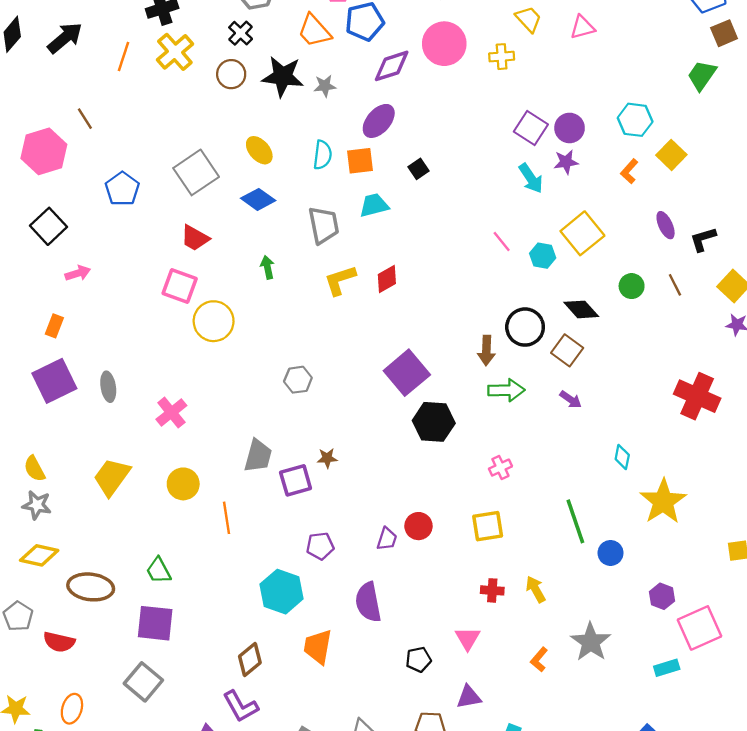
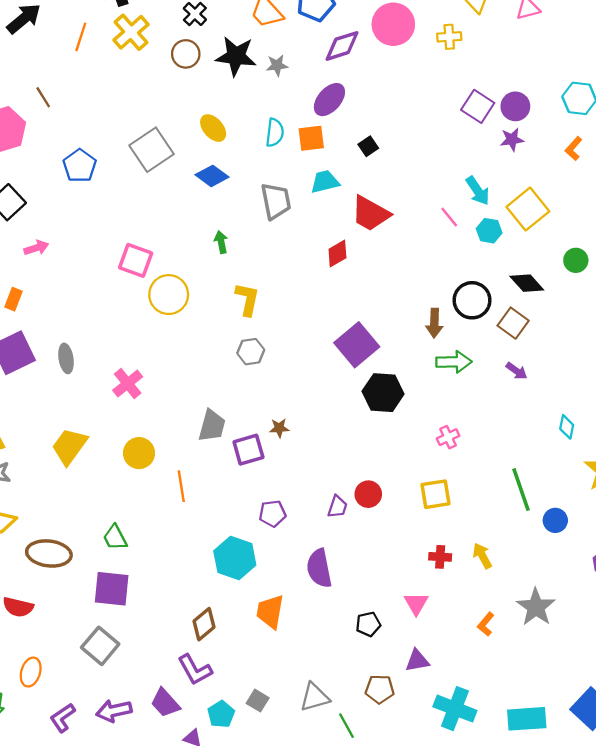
cyan arrow: (531, 178) -> (478, 191), moved
red trapezoid: (195, 238) -> (371, 214), moved, size x1.4
yellow L-shape: (340, 280) -> (247, 299), moved, turned 120

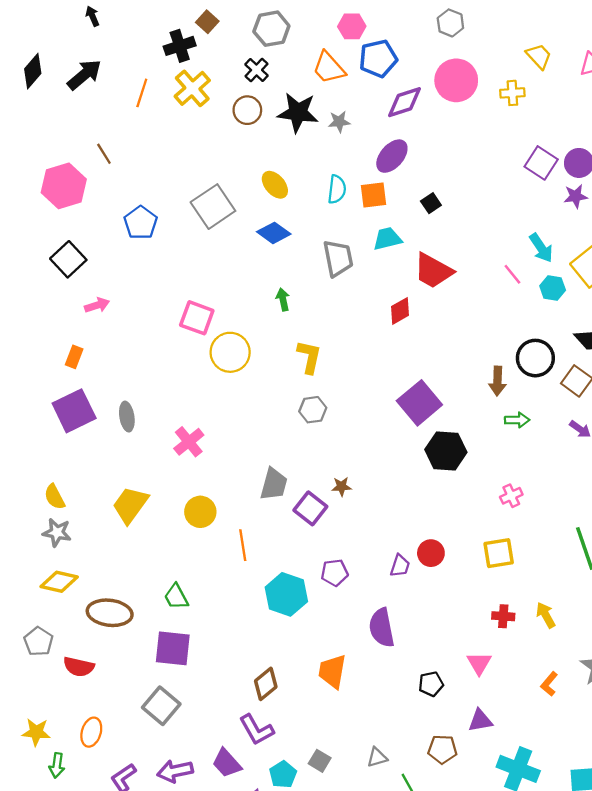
green arrow: (454, 362) -> (517, 420), size x0.7
purple square: (248, 450) -> (310, 508), turned -36
cyan hexagon: (235, 558) -> (286, 594), moved
gray triangle: (315, 697) -> (377, 757), size x0.7

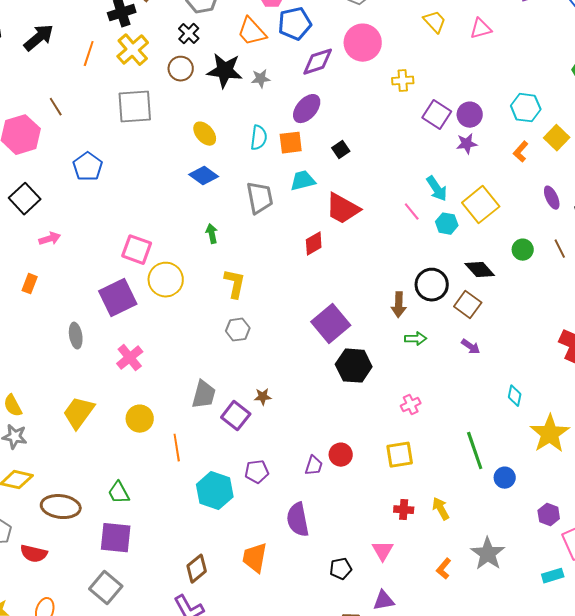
yellow cross: (512, 93) -> (403, 81), moved
gray square: (213, 207) -> (135, 107), moved, turned 30
purple square: (74, 411) -> (118, 298), moved

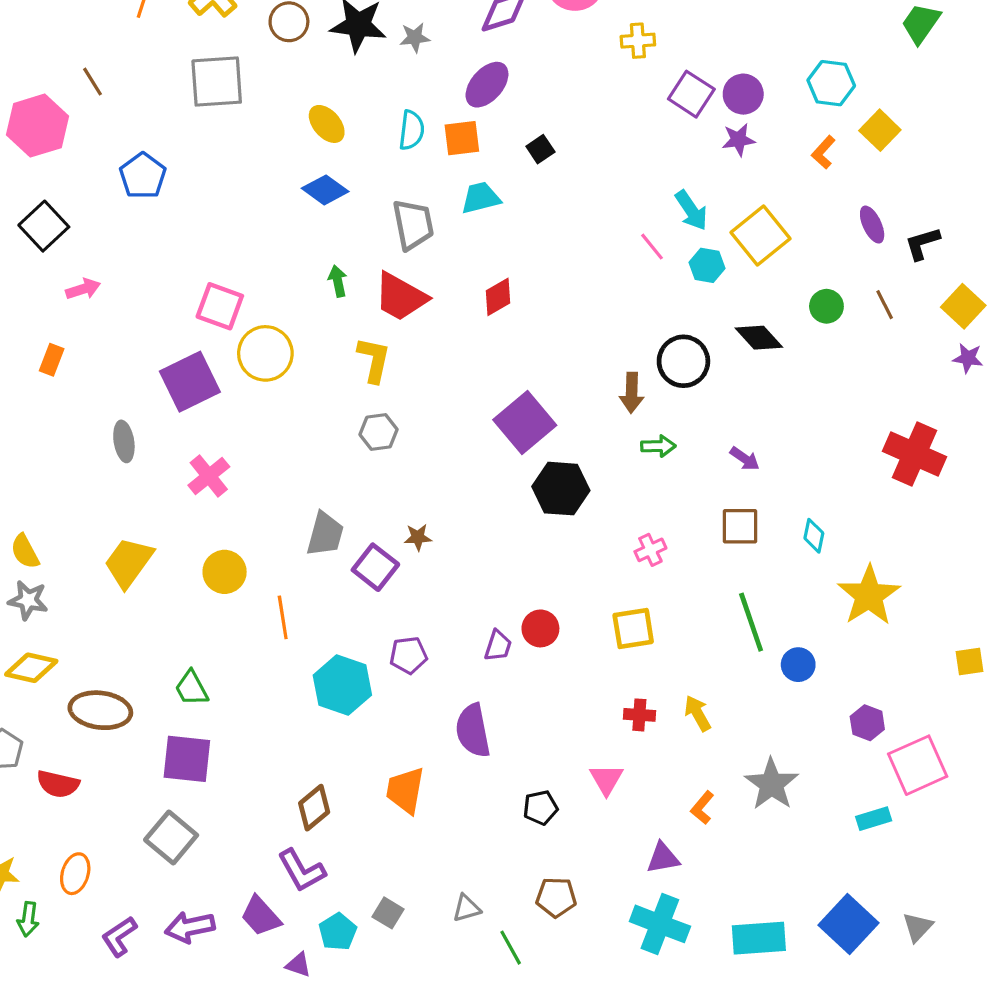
red trapezoid: (343, 209) -> (401, 297), moved
brown square: (468, 305) -> (740, 526), moved, turned -36
purple triangle: (384, 601) -> (663, 858), moved

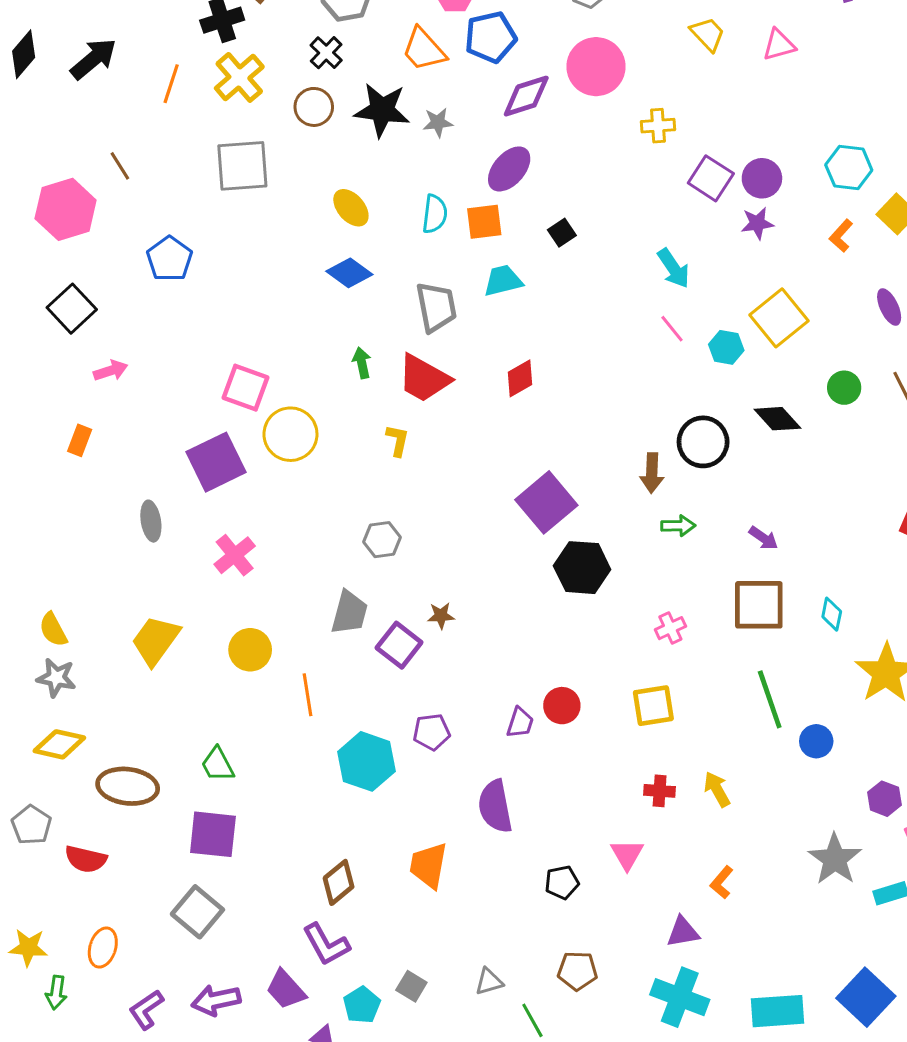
cyan arrow: (691, 210) -> (674, 268), moved
yellow L-shape: (374, 360) -> (397, 440), size x0.7
gray hexagon: (379, 432) -> (382, 540), moved
brown square: (740, 526) -> (759, 605), size x1.4
gray star: (771, 784) -> (835, 859), moved

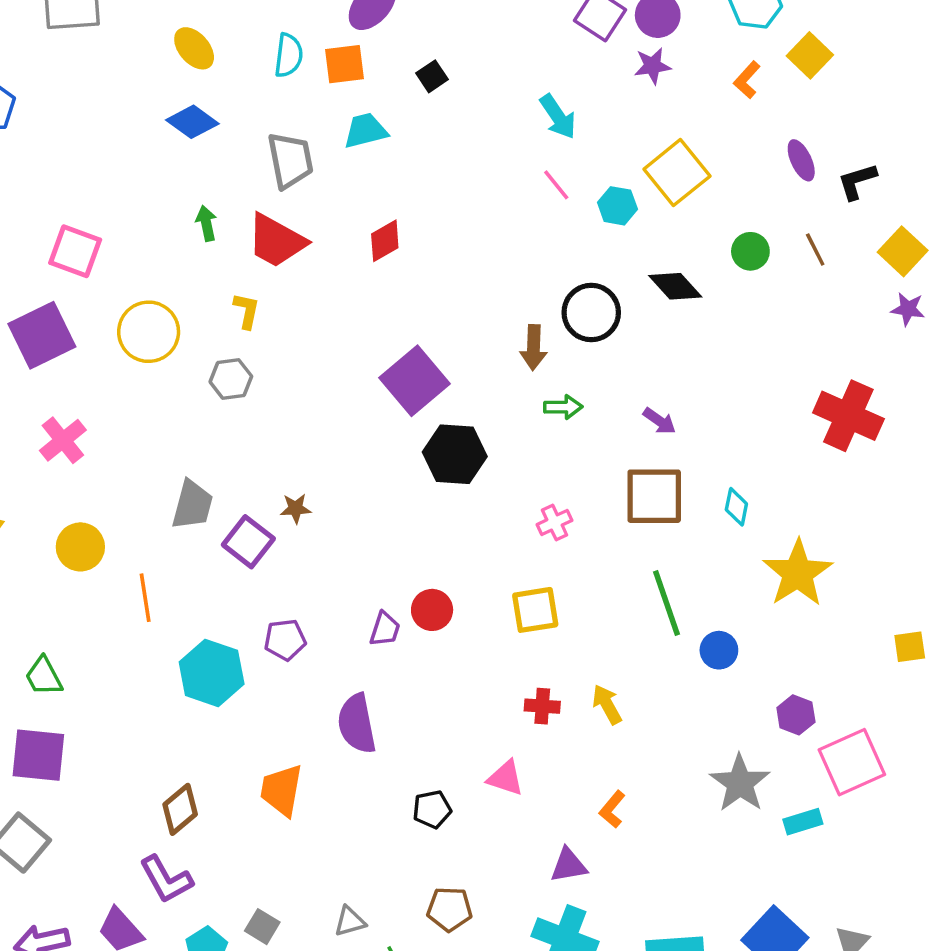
yellow circle: (290, 434) -> (149, 332), moved
gray hexagon: (382, 540) -> (231, 379), moved
pink triangle: (627, 854) -> (506, 778), turned -42

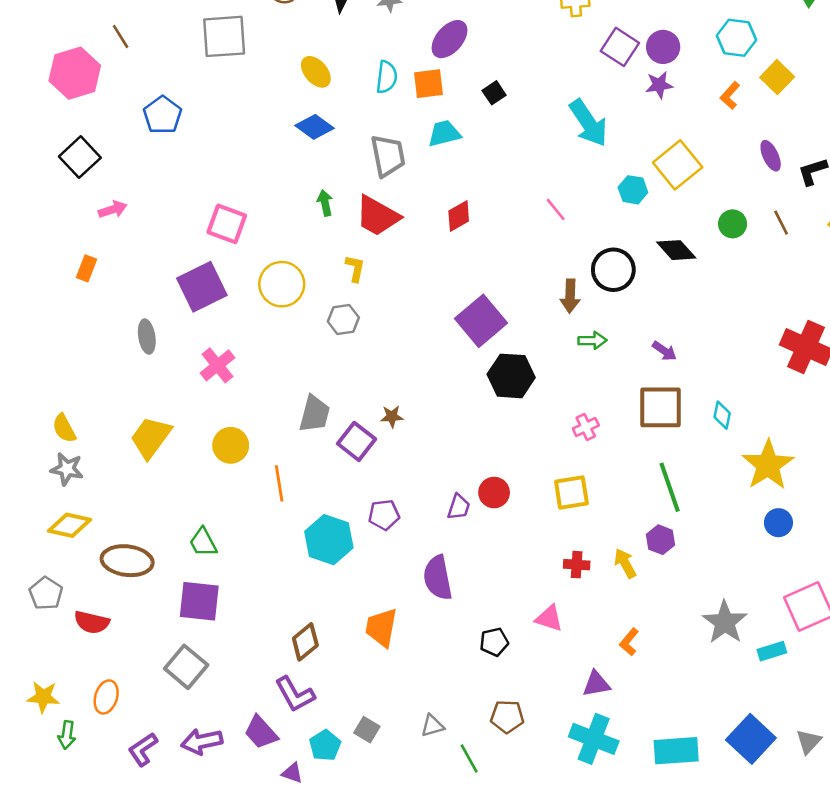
cyan arrow: (558, 117) -> (588, 123), size x1.4
pink line: (556, 185) -> (556, 209), moved
blue circle: (719, 650) -> (778, 523), moved
purple hexagon: (796, 715) -> (660, 540), moved

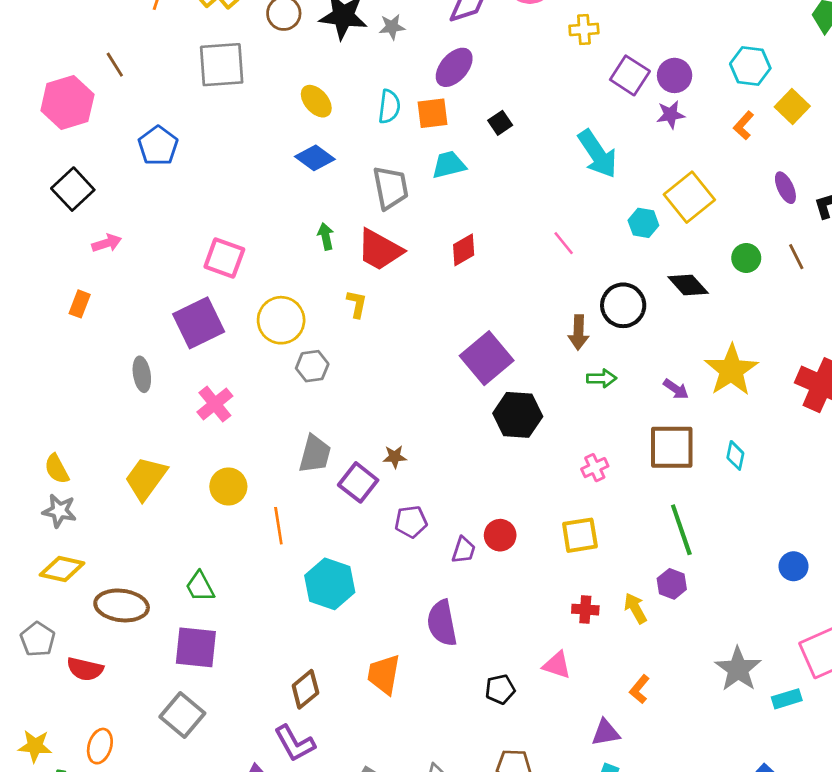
gray hexagon: (343, 320) -> (312, 366), moved
yellow star: (768, 465) -> (731, 370), moved
purple pentagon: (384, 515) -> (411, 522), moved

